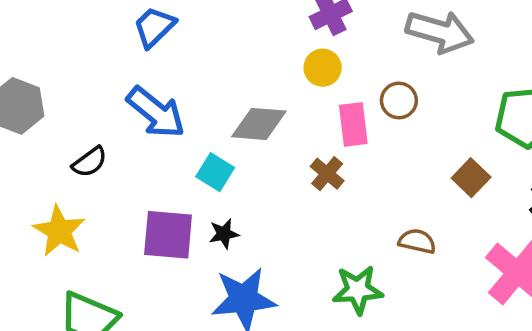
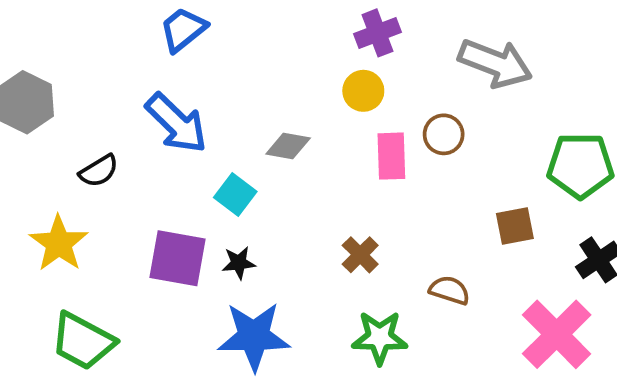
gray diamond: (259, 124) -> (288, 146), size x0.7
brown cross: (327, 174) -> (360, 255), moved
brown square: (471, 178) -> (515, 226), turned 30

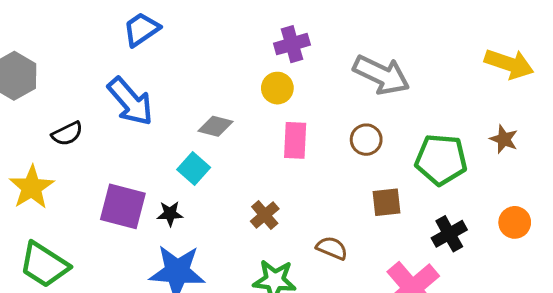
brown circle: (444, 134) -> (366, 140), moved
cyan square: (235, 194) -> (194, 168), moved

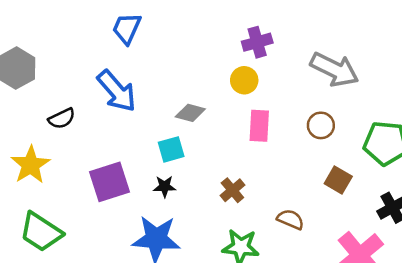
blue trapezoid: (141, 29) -> (127, 28), turned -32
cyan square: (194, 168) -> (171, 149), turned 32
brown square: (386, 202) -> (338, 180), turned 36
purple square: (123, 206) -> (110, 182), turned -33
black star: (170, 214) -> (165, 186), moved

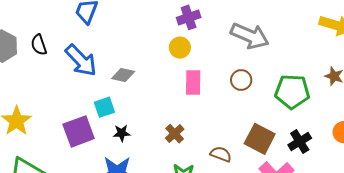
gray diamond: (190, 113) -> (123, 75), moved
black semicircle: (62, 118) -> (39, 45), moved, turned 100
cyan square: (171, 149) -> (104, 107), moved
brown square: (338, 180) -> (260, 139), moved, size x1.4

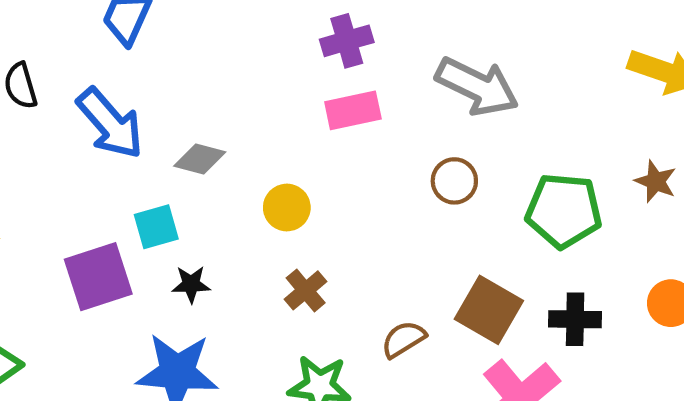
yellow circle: (180, 48) -> (287, 208), moved
pink rectangle: (193, 82) -> (353, 110), moved, turned 75
black cross: (300, 141) -> (575, 319), turned 30
brown semicircle: (221, 154) -> (403, 339), turned -55

